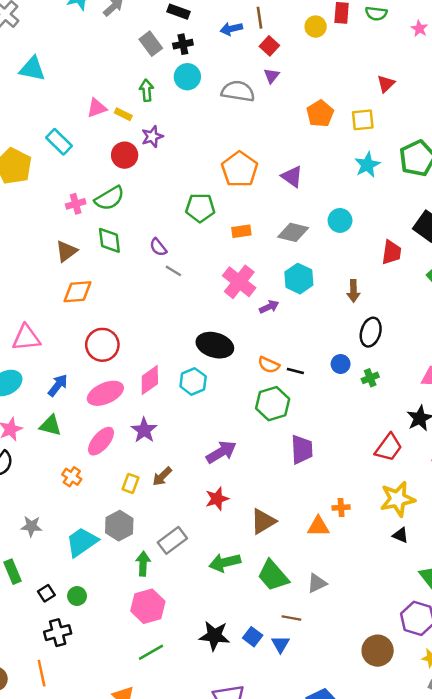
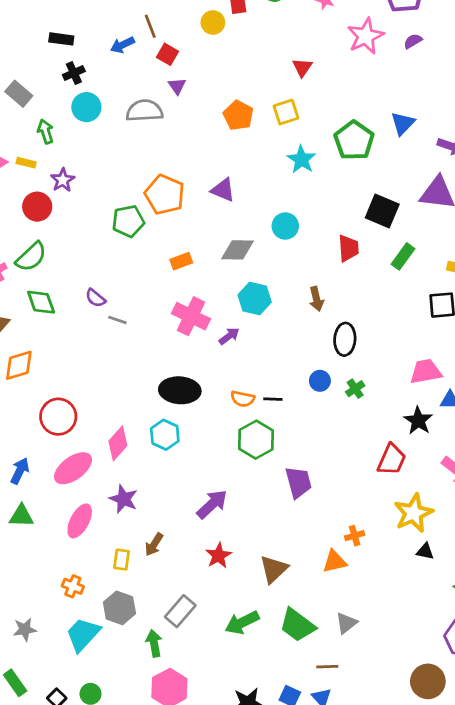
gray rectangle: (151, 44) -> (19, 94), moved
green pentagon: (200, 208) -> (128, 221), moved
orange cross: (72, 477) -> (73, 586), moved

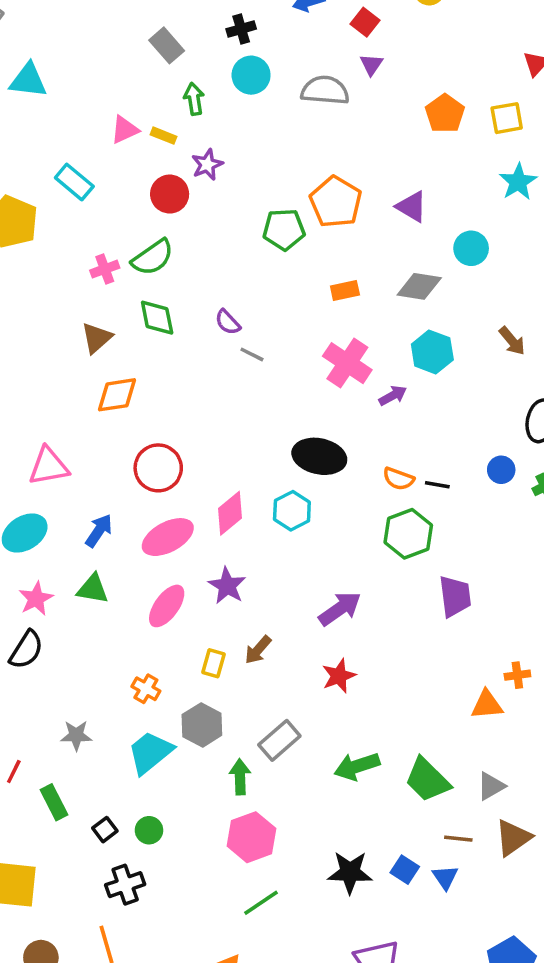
cyan circle: (285, 226) -> (471, 248), moved
brown arrow: (316, 299) -> (512, 341), moved, turned -35
brown triangle: (274, 569) -> (513, 838), moved

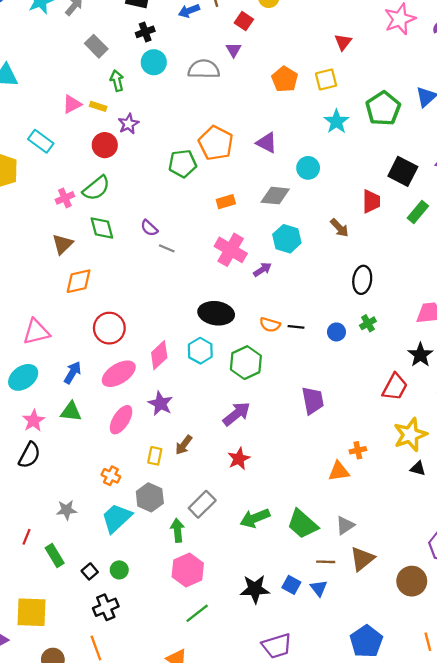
red square: (365, 22) -> (244, 21), moved
blue circle: (501, 470) -> (336, 332), moved
green hexagon: (408, 534) -> (246, 363), moved

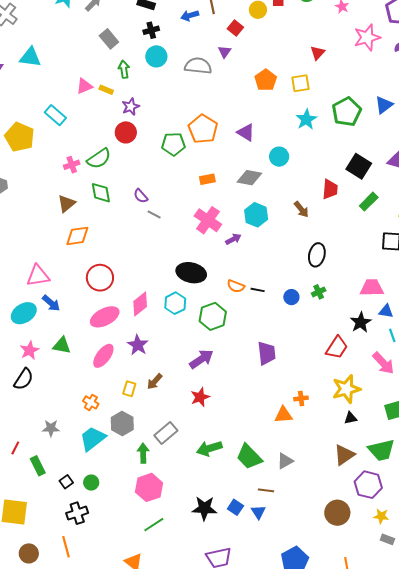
red circle: (105, 145) -> (126, 132), moved
blue arrow: (73, 373) -> (51, 303), moved, turned 96
black triangle: (418, 469) -> (350, 418), turned -32
brown triangle: (362, 559) -> (344, 455), moved

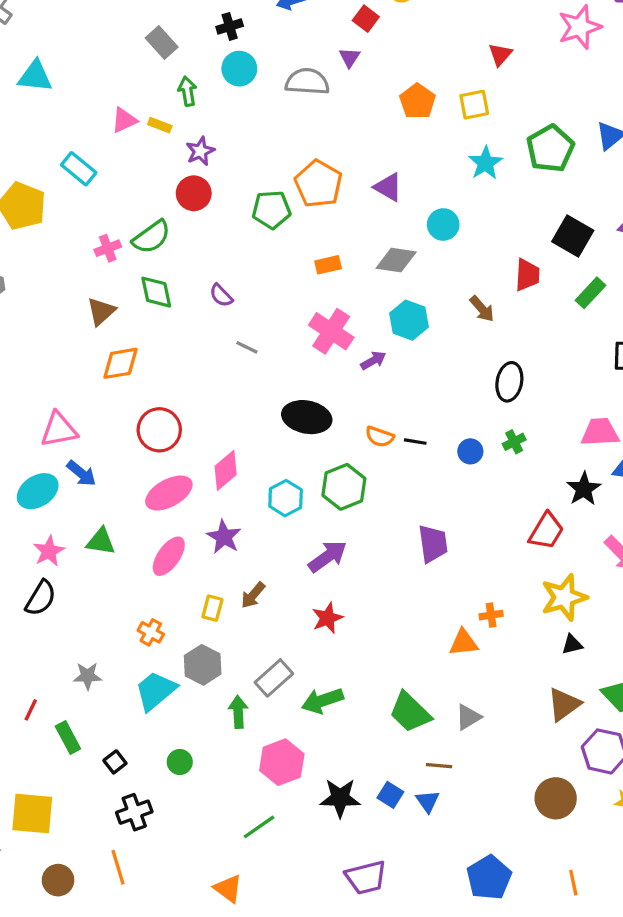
gray line: (154, 214) -> (247, 347), moved
cyan hexagon: (175, 303) -> (286, 498), moved
green arrow: (209, 448) -> (322, 701), moved
green circle: (91, 483) -> (180, 762), moved
pink hexagon: (149, 487) -> (282, 762), moved

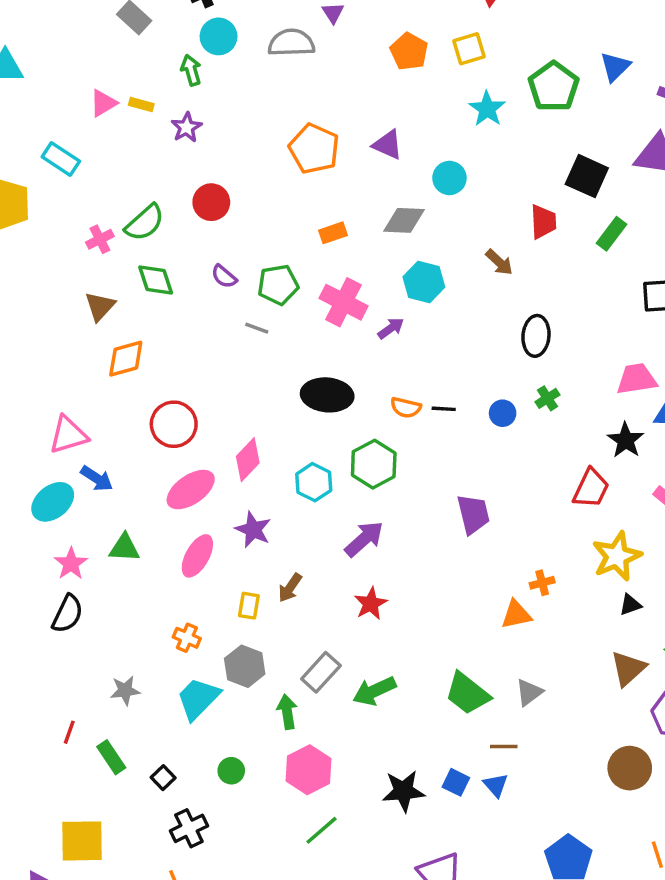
green arrow: (187, 91) -> (191, 70), moved
red circle: (194, 193) -> (211, 202), moved
green pentagon: (271, 210) -> (278, 285), moved
pink hexagon: (282, 762) -> (308, 770), moved

